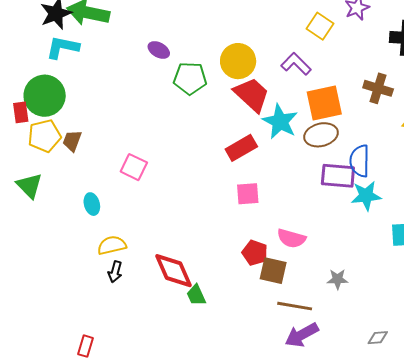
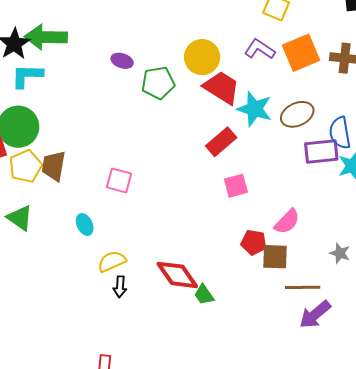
orange square: (324, 103) -> (301, 53), moved
brown trapezoid: (72, 141) -> (54, 166), size x1.4
pink semicircle: (291, 238) -> (287, 222), turned -52
gray star: (338, 279) -> (340, 253), turned 30

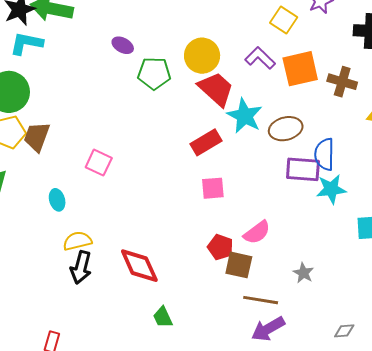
black arrow: (120, 287) -> (81, 267), size x1.5
green trapezoid: (204, 295) -> (163, 317), moved

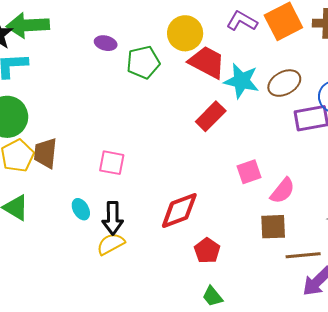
pink square: (213, 188) -> (249, 172), moved
red pentagon: (220, 247) -> (207, 251), moved, turned 30
red diamond: (139, 266) -> (179, 210), moved, turned -72
black arrow: (81, 267) -> (113, 218), moved

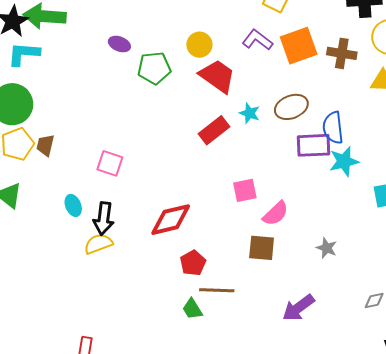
yellow circle: (185, 33) -> (199, 45), size x0.7
cyan star: (241, 81) -> (250, 113), moved, size x0.6
brown trapezoid: (45, 153) -> (45, 145), size x0.7
brown line: (303, 255) -> (217, 290), moved

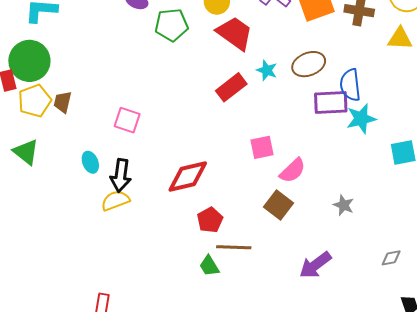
brown square: (262, 248) -> (279, 205), turned 32

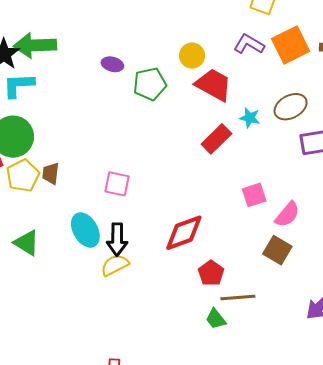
green triangle: (26, 152) -> (27, 243), moved
cyan ellipse: (90, 162) -> (85, 230), size x1.6

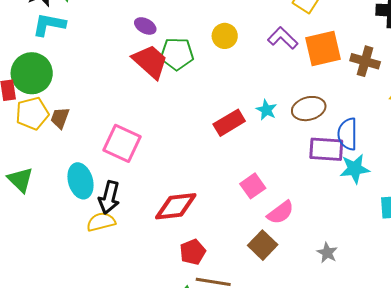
red trapezoid: (214, 85) -> (150, 62), moved
pink square: (117, 184) -> (122, 143), size x1.4
pink square: (254, 195) -> (253, 186), turned -30

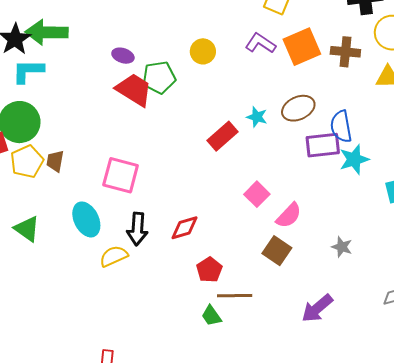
black arrow: (109, 197) -> (137, 229), moved
red diamond: (176, 206) -> (184, 228), size x0.7

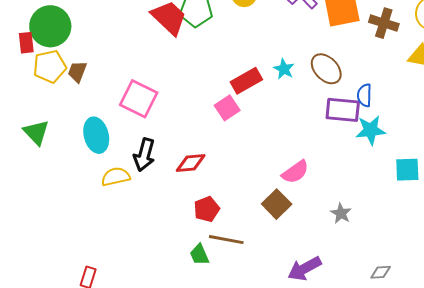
brown ellipse: (298, 108) -> (326, 69), turned 60
blue semicircle: (341, 126) -> (364, 95), size x0.7
pink square: (257, 194) -> (227, 108), moved

